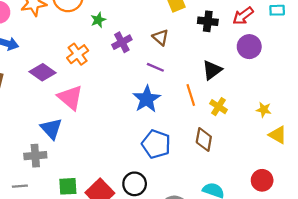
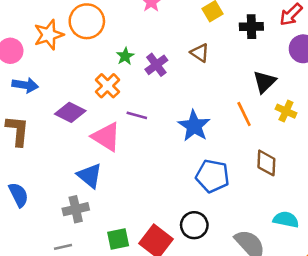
green star: (98, 20) -> (125, 56), moved
purple line: (155, 67) -> (137, 115), moved
yellow cross: (219, 107) -> (286, 111), moved

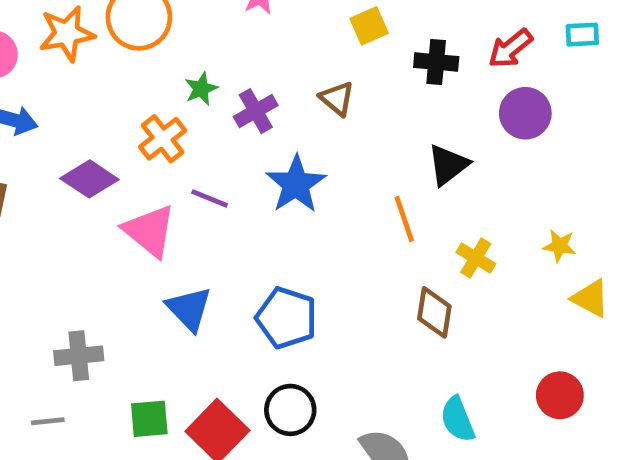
yellow cross: (286, 111) -> (476, 258), moved
blue star: (194, 126) -> (296, 184), moved
blue triangle: (90, 176) -> (189, 309), moved
blue pentagon: (212, 176) -> (287, 318), moved
cyan semicircle: (286, 220) -> (458, 419), turned -130

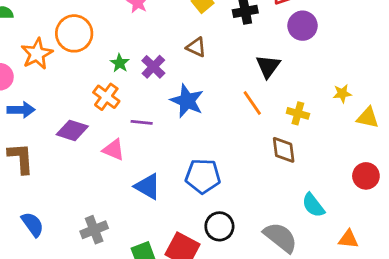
pink triangle: (150, 231) -> (114, 150), size x0.7

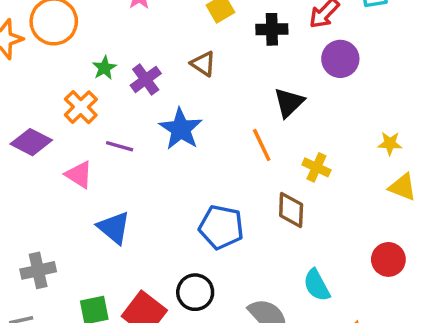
yellow star: (342, 93) -> (390, 143), moved
blue pentagon: (203, 176) -> (221, 227), moved

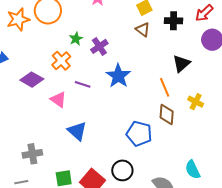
brown triangle: (203, 64) -> (143, 30), moved
brown diamond: (291, 210) -> (167, 115), moved

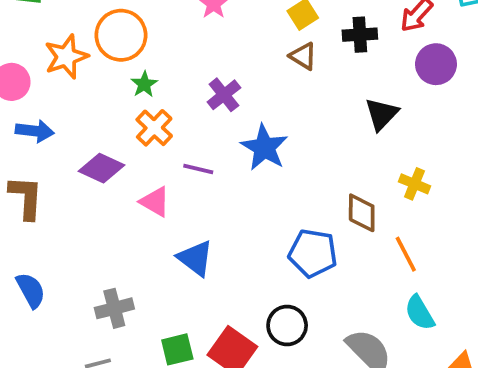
green star: (76, 39) -> (144, 84), moved
orange line: (165, 87) -> (406, 254), moved

